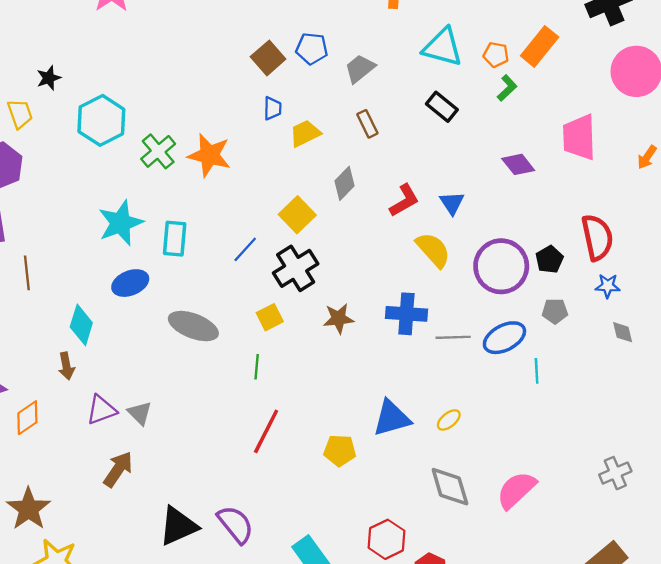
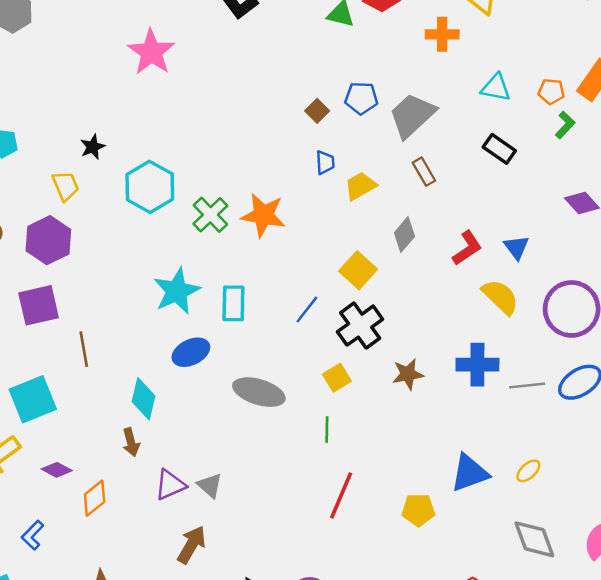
cyan triangle: (443, 47) -> (496, 88), size x0.7
brown square: (268, 58) -> (317, 111), size x0.7
gray trapezoid: (360, 69) -> (412, 115), size x1.5

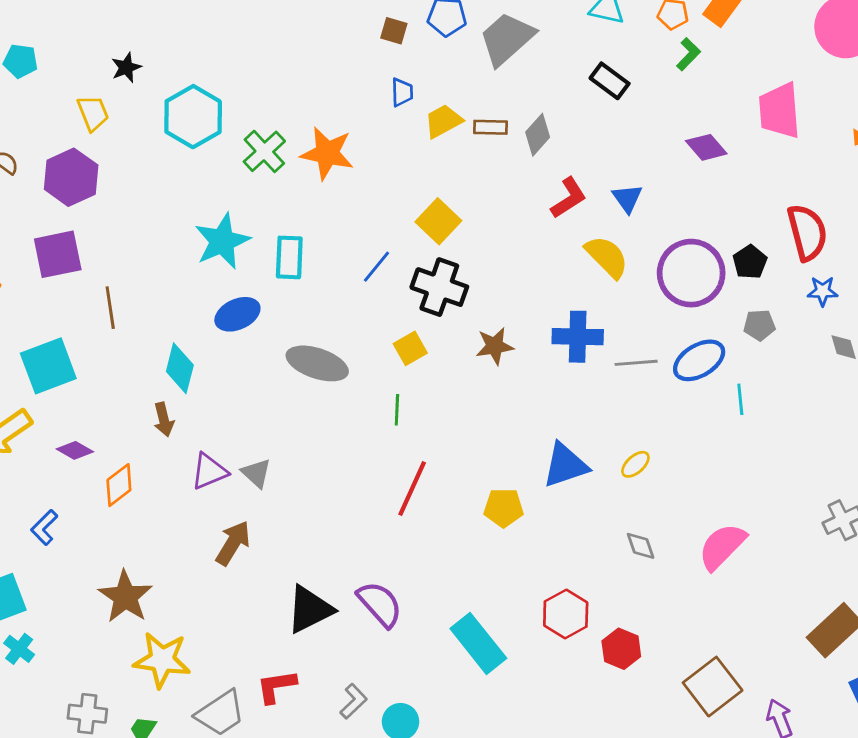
brown square: (317, 111) -> (394, 31), turned -30
brown rectangle: (424, 172) -> (490, 127), moved, turned -60
gray diamond: (404, 235) -> (538, 135), moved
black cross: (360, 326) -> (439, 287), turned -36
gray diamond: (534, 539) -> (641, 546), size x0.6

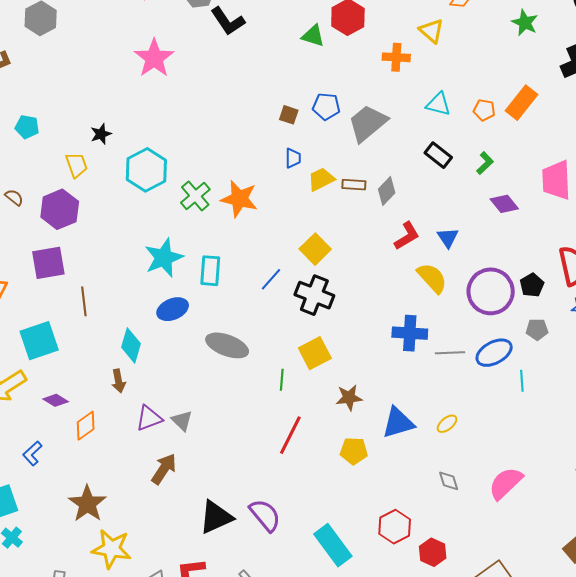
green L-shape: (688, 54) -> (485, 163), moved
brown star: (495, 346) -> (349, 398), moved
yellow square: (410, 348) -> (315, 353), moved, size x1.4

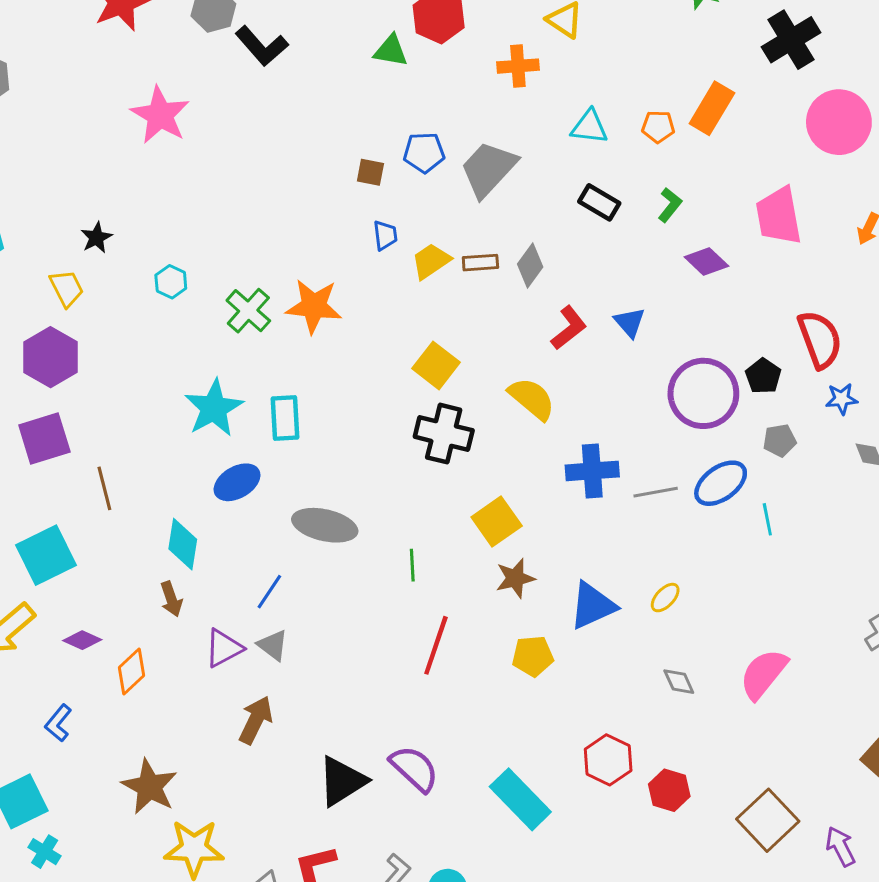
cyan hexagon: (146, 170) -> (171, 282), size x0.5
yellow semicircle: (432, 278) -> (532, 399), moved
blue line: (271, 279) -> (269, 592), moved
yellow square: (315, 353) -> (497, 522), moved

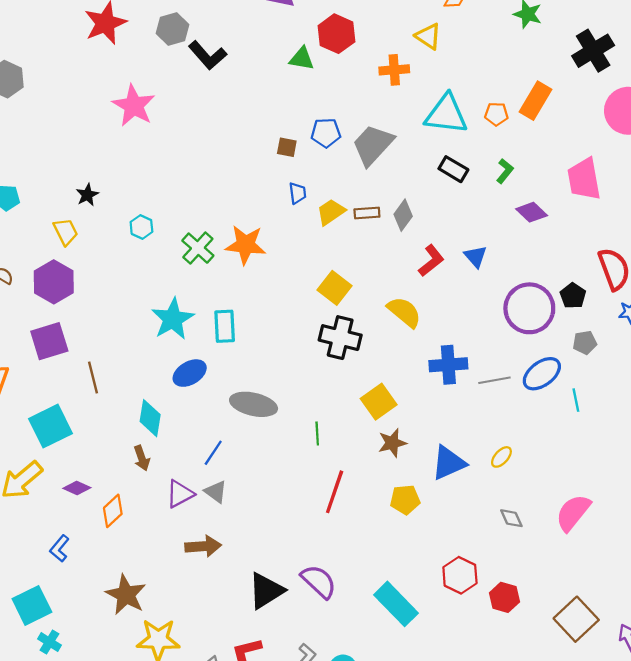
cyan triangle: (589, 127) -> (446, 114), size x1.6
brown arrow: (256, 720) -> (203, 546), turned 60

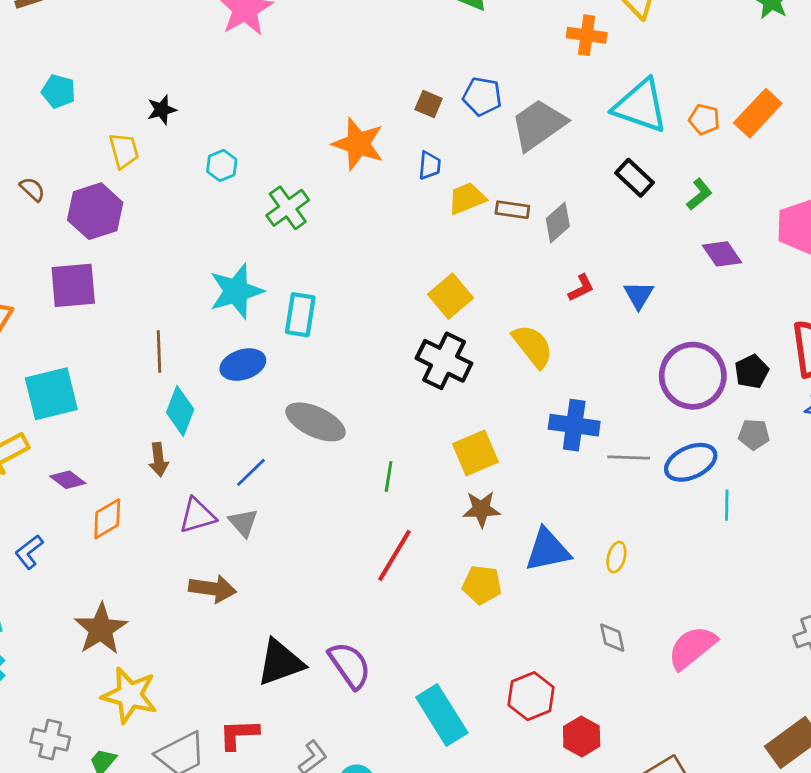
orange star: (246, 245) -> (358, 144), moved
red L-shape: (431, 261) -> (581, 288), size x0.7
brown line: (93, 377) -> (159, 351), moved
yellow ellipse: (501, 457) -> (616, 557), turned -40

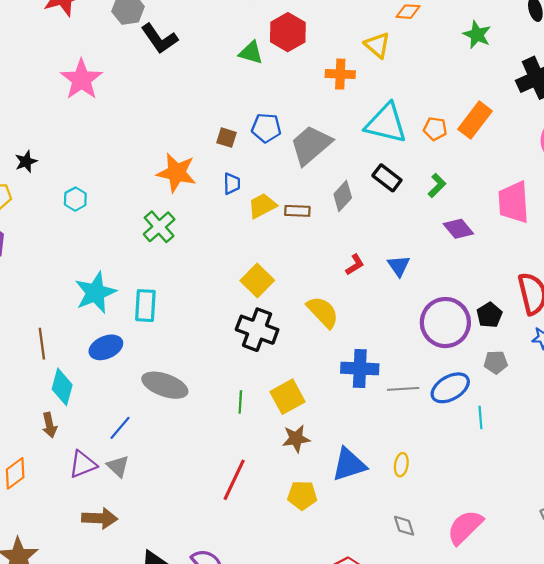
green cross: (288, 208) -> (159, 227), moved
gray diamond: (558, 222) -> (343, 196), moved
green line: (389, 476) -> (240, 402), moved

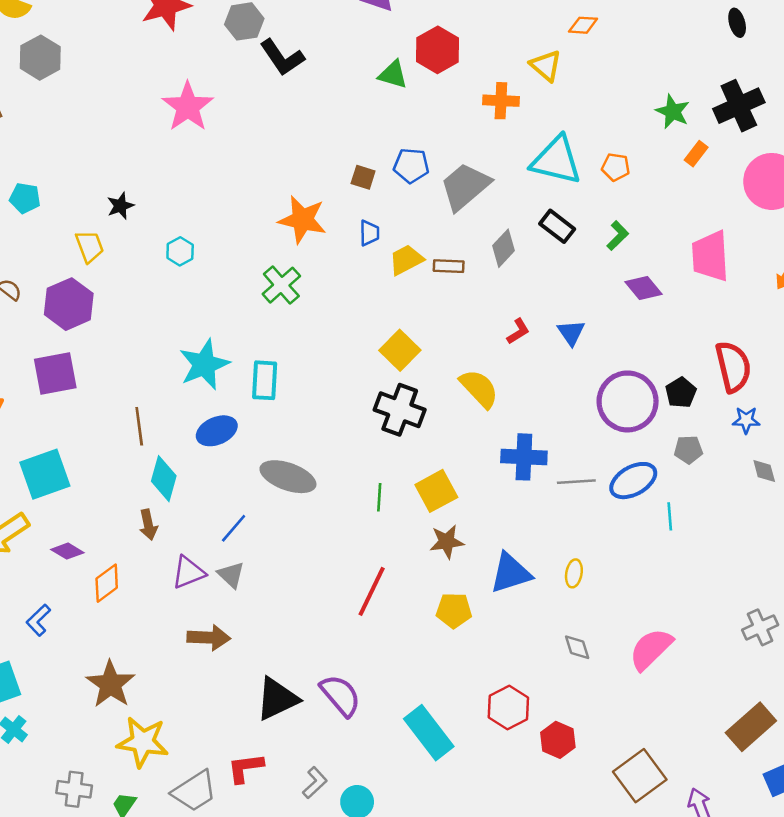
green star: (477, 35) -> (673, 112), moved
orange rectangle: (475, 120) -> (696, 154), moved, size x0.6

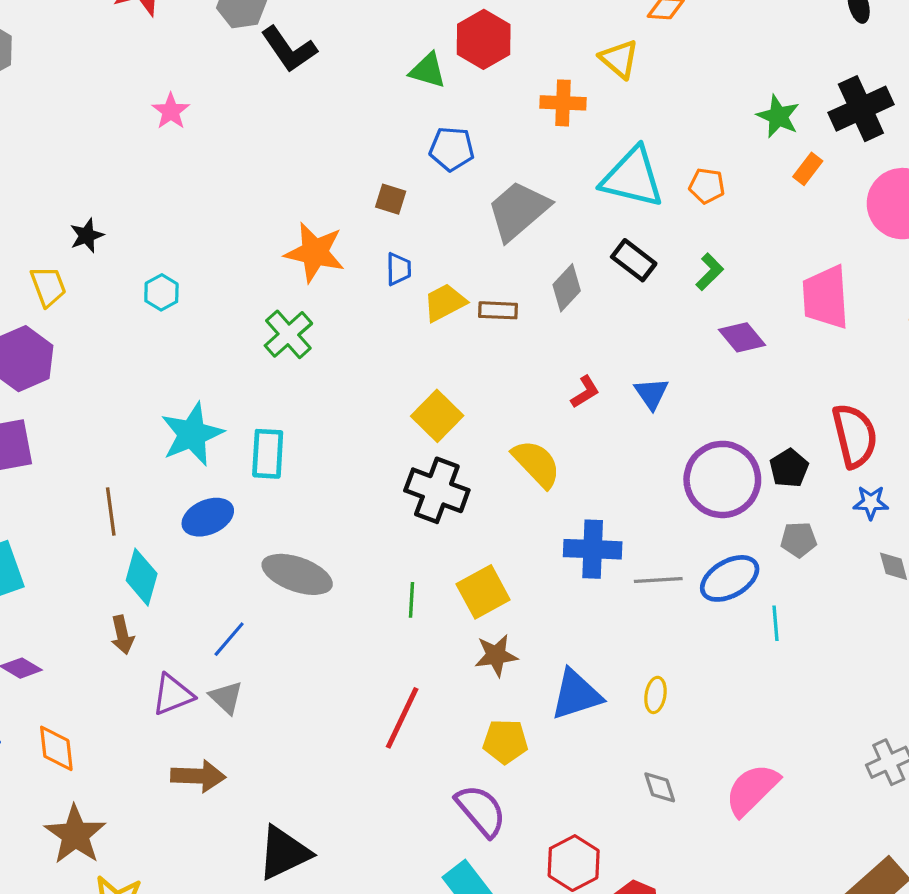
pink star: (188, 107) -> (171, 111), size x0.6
blue pentagon: (411, 166) -> (452, 149), moved
orange diamond: (107, 583) -> (56, 748), moved, turned -60
purple semicircle: (340, 695) -> (481, 811), moved

